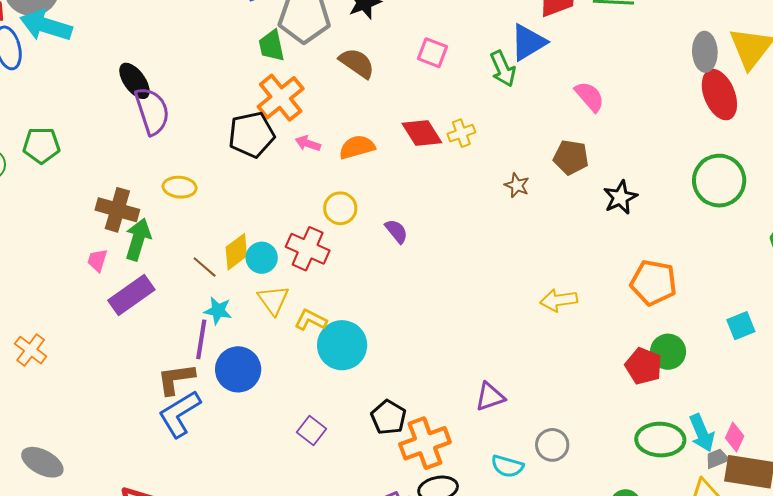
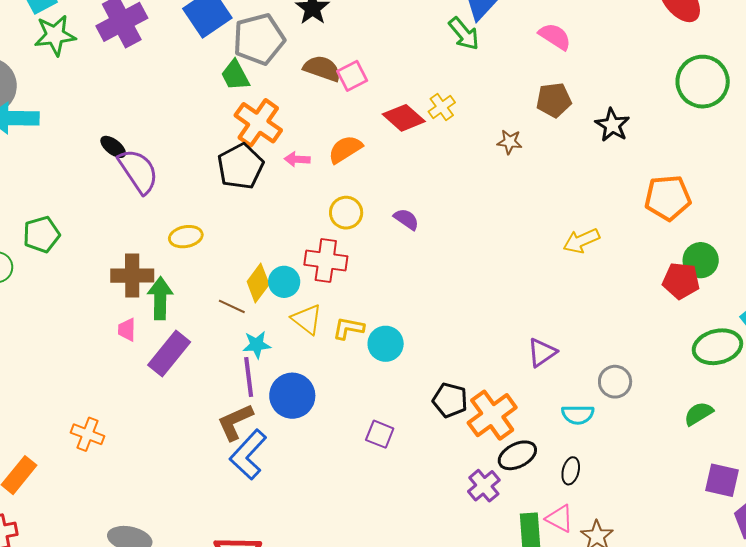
pink square: (432, 53) -> (352, 76), moved, turned -32
black ellipse: (134, 81) -> (113, 147), size x0.7
cyan circle: (342, 345) -> (386, 344), size x0.7

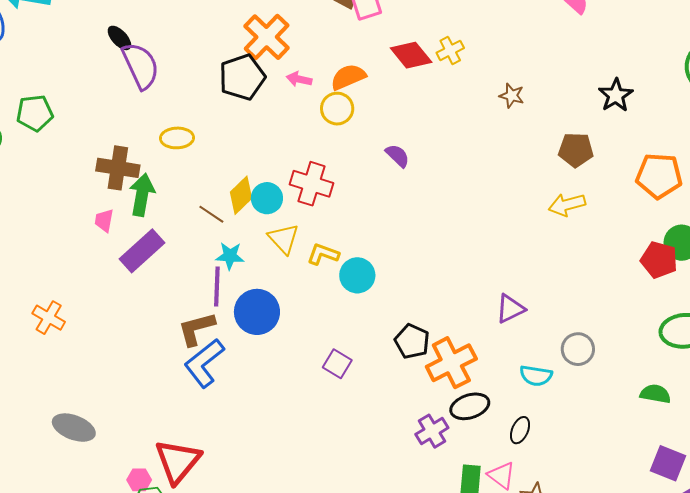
brown pentagon: (554, 100) -> (576, 150), moved
yellow circle: (346, 213) -> (337, 109), moved
green semicircle: (699, 414) -> (655, 394), turned 32

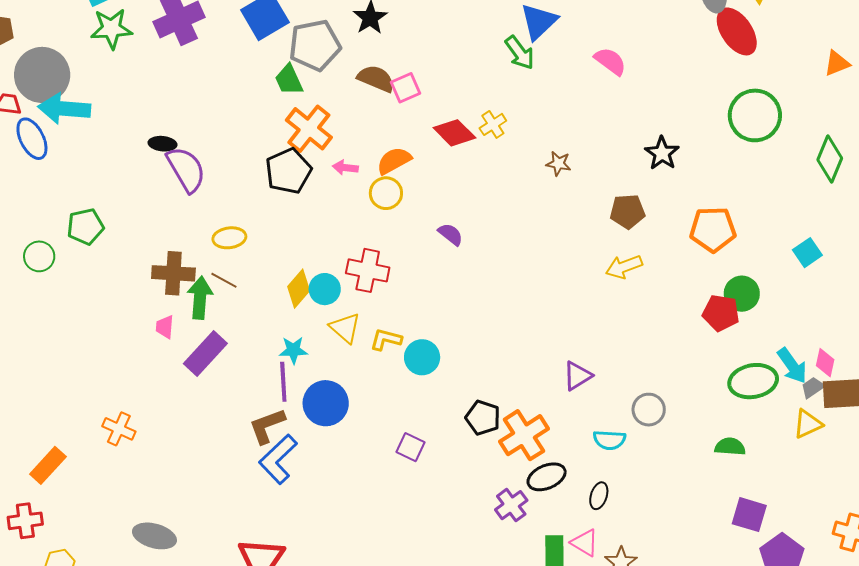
black ellipse: (119, 38) -> (163, 144), turned -36
brown line: (211, 214) -> (224, 280), moved

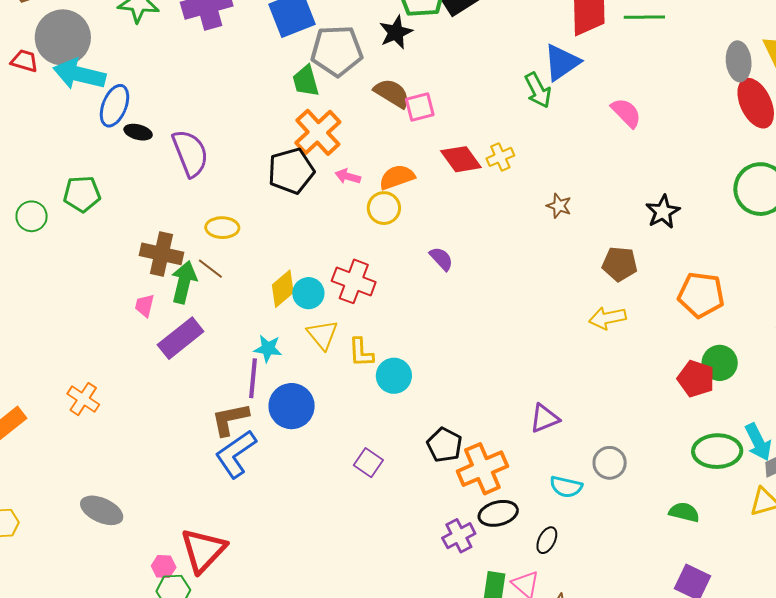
blue ellipse: (32, 139) -> (114, 106), moved, turned 39
black ellipse: (163, 144) -> (138, 132), moved
yellow L-shape: (386, 339) -> (361, 352), turned -116

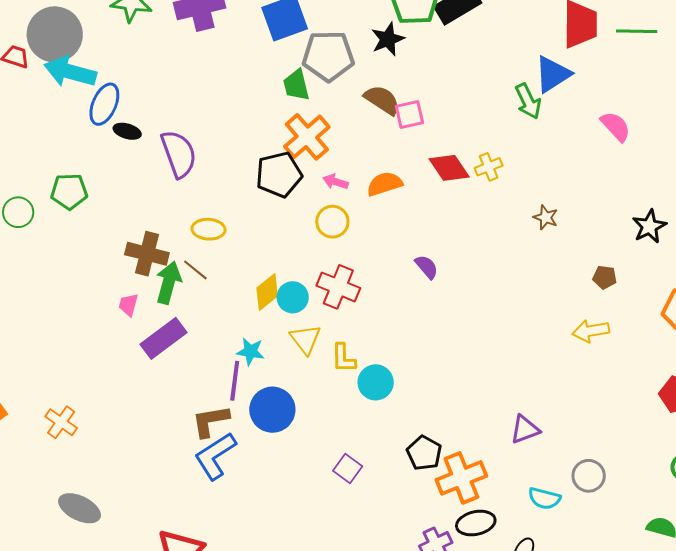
yellow circle: (384, 208) -> (332, 222), moved
brown pentagon: (620, 264) -> (605, 277), size x0.7
orange cross: (83, 399) -> (61, 422), moved

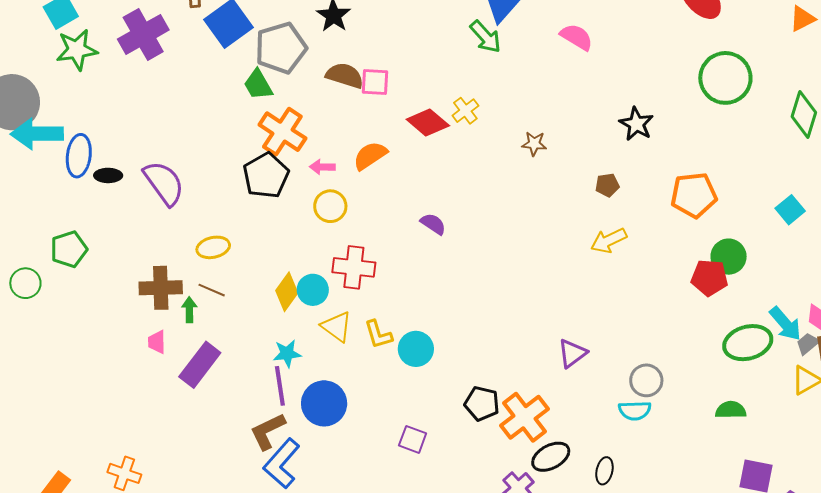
pink square: (409, 114) -> (375, 82), turned 32
green arrow: (169, 283) -> (189, 310), size x0.6
cyan semicircle: (544, 498) -> (635, 411), moved

